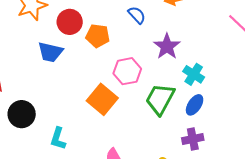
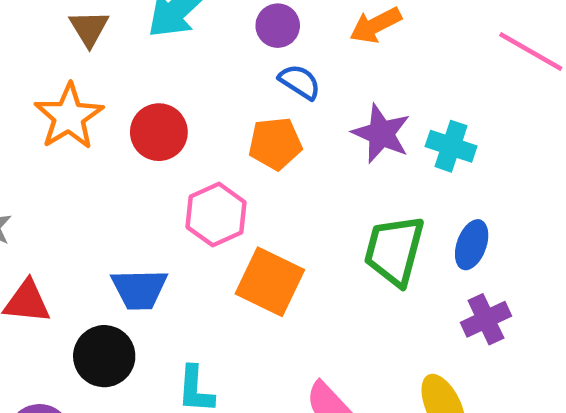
orange pentagon: (98, 36) -> (275, 144), moved
blue trapezoid: (50, 52) -> (139, 289), moved
pink hexagon: (127, 71) -> (216, 215), moved
cyan cross: (194, 74) -> (451, 146), moved

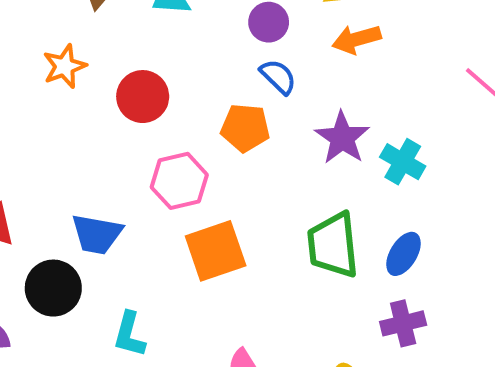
orange star: (69, 117) -> (65, 66), size x0.7
green trapezoid: (394, 250) -> (333, 245), turned -32
orange square: (270, 282) -> (216, 251), turned 34

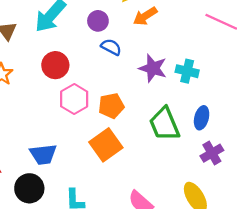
red circle: (143, 97) -> (55, 65), moved
orange pentagon: (245, 128) -> (111, 106), moved
pink hexagon: (179, 181) -> (74, 99), moved

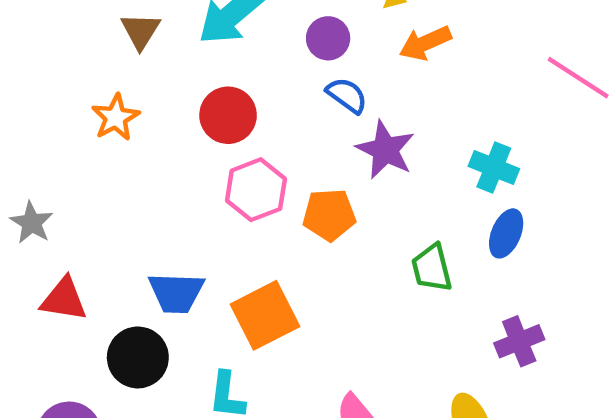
purple star: (153, 68) -> (385, 150), moved
blue ellipse: (202, 118) -> (506, 233), moved
green trapezoid: (164, 124) -> (432, 268), size x0.7
orange square: (106, 145) -> (265, 315), moved

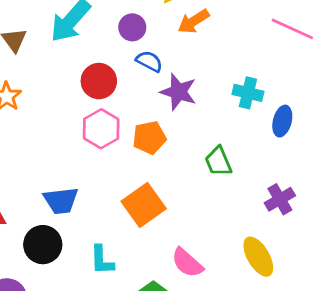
red circle: (228, 115) -> (99, 81), moved
blue ellipse: (506, 233) -> (282, 121), moved
orange square: (265, 315) -> (144, 205), moved

